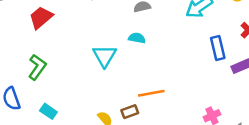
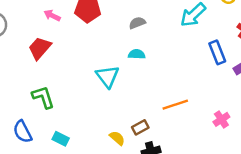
green L-shape: (37, 67) -> (43, 97), turned -45
orange line: (151, 93) -> (175, 105), moved

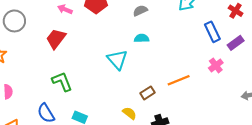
pink cross: (221, 119) -> (216, 65), moved
brown rectangle: (140, 127) -> (148, 93), moved

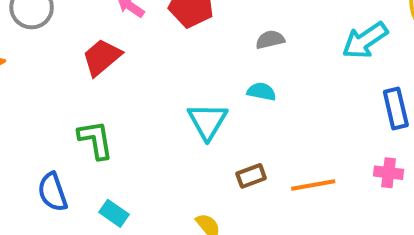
pink cross: (216, 65) -> (389, 173), turned 32
brown rectangle: (148, 93) -> (251, 176), moved

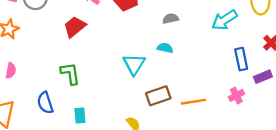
pink cross: (389, 173) -> (236, 95), turned -35
brown rectangle: (251, 176) -> (158, 96), size x1.5
cyan rectangle: (114, 213) -> (80, 116), turned 49

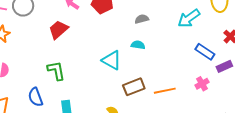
blue rectangle: (241, 59) -> (205, 52), turned -42
cyan triangle: (134, 64) -> (112, 60), turned -30

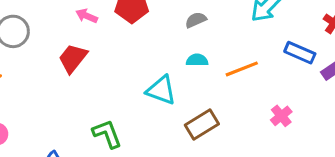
green L-shape: (56, 71) -> (107, 134), moved
pink cross: (202, 84) -> (281, 116), moved
orange line: (165, 91) -> (242, 69), moved

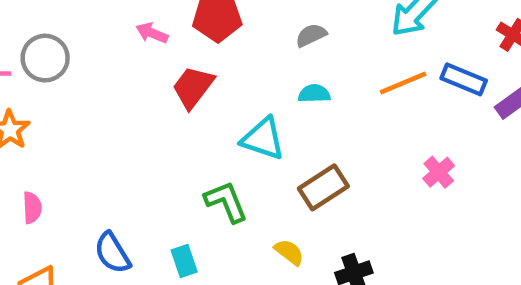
red trapezoid: (73, 58) -> (193, 87), moved
orange line: (242, 69) -> (403, 83), moved
green L-shape: (107, 134) -> (226, 202), moved

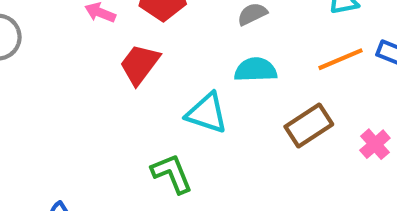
cyan semicircle: (314, 94) -> (256, 70), size x1.4
brown rectangle: (323, 187) -> (309, 125), moved

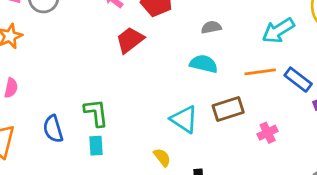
cyan triangle: (207, 113) -> (184, 119), moved
green L-shape: (172, 173) -> (96, 113), moved

